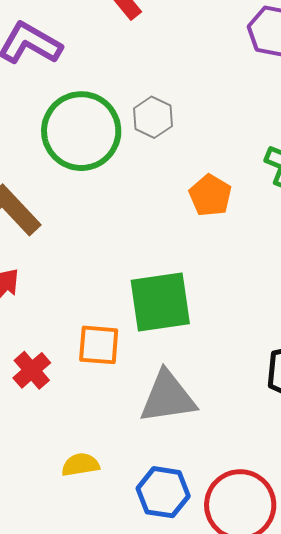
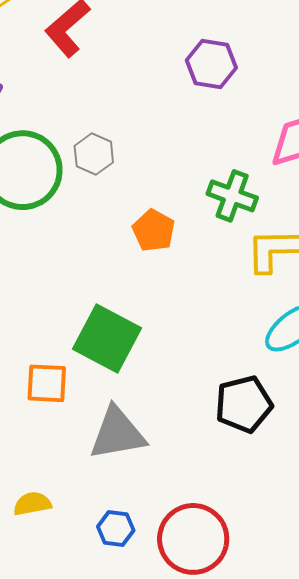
green square: (160, 302) -> (107, 338), turned 38
blue hexagon: (163, 492) -> (116, 529), size x0.7

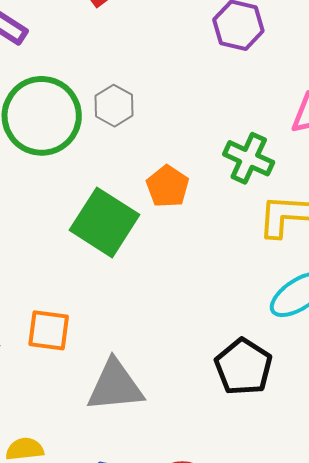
green square: (107, 338) -> (104, 222), moved
black pentagon: (244, 404) -> (243, 367), turned -30

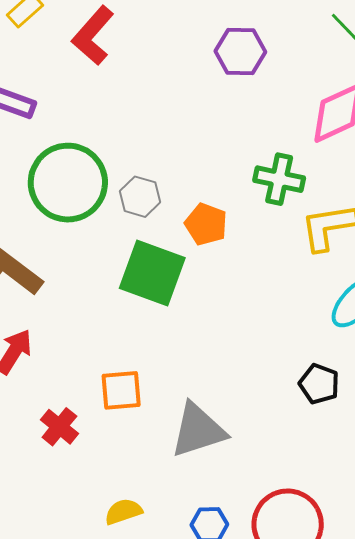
gray hexagon: (114, 106) -> (140, 197), moved
black pentagon: (243, 367) -> (319, 384), size x0.7

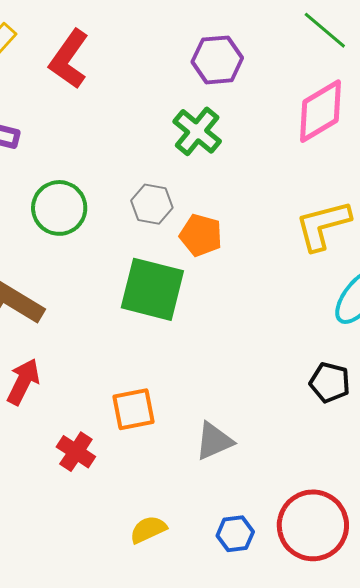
green cross: (279, 179) -> (197, 131), moved, turned 33
green circle: (68, 183) -> (59, 208), size x0.7
gray hexagon: (140, 197) -> (152, 204), moved
gray triangle: (198, 430) -> (214, 441), size x0.7

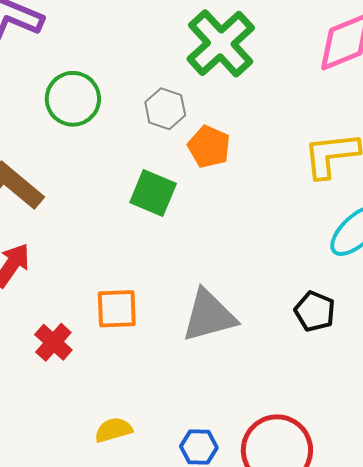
green cross: (197, 131) -> (221, 43), size x1.4
green square: (152, 289) -> (153, 193), size x0.7
gray triangle: (214, 441) -> (209, 316), moved, size x1.4

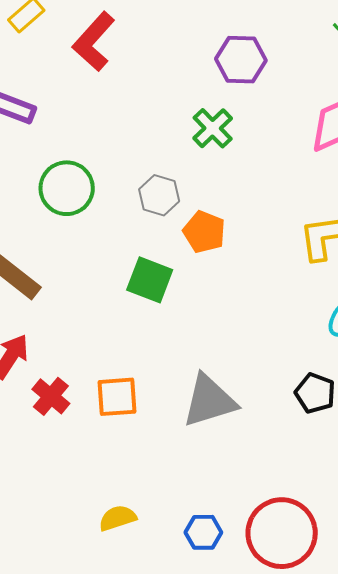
green cross: (221, 43) -> (213, 128), size x0.6
red cross: (53, 342) -> (51, 396), moved

